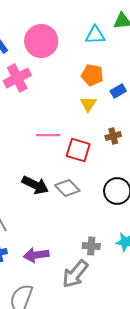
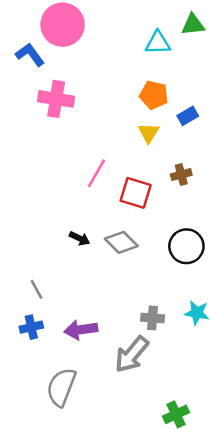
pink circle: (41, 41) -> (63, 25), moved
pink cross: (17, 78) -> (56, 99), turned 36
pink line: (48, 135) -> (96, 173), turned -60
black arrow: (35, 185) -> (80, 238), size x0.6

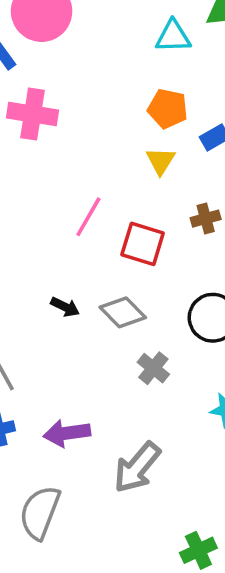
gray cross: (153, 318) -> (153, 368), moved, turned 35

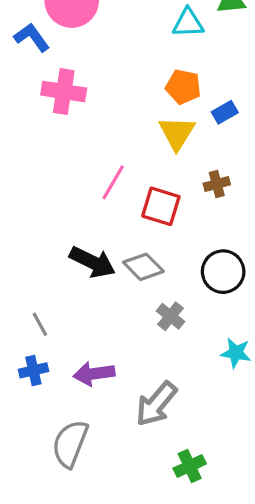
yellow triangle: (161, 161) -> (177, 133), size x1.4
black arrow: (65, 307) -> (92, 262), size x1.8
green cross: (198, 550) -> (190, 466), moved

